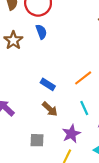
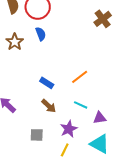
cyan line: (84, 108) -> (81, 105), turned -40

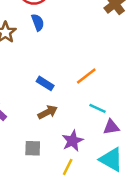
cyan line: (81, 105) -> (98, 108), moved
brown arrow: (49, 106) -> (48, 112), turned -70

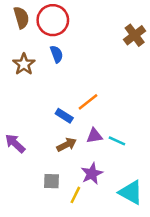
orange line: (86, 76) -> (88, 102), moved
purple triangle: (111, 127) -> (94, 136), moved
yellow line: (68, 167) -> (75, 195), moved

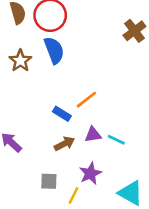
blue semicircle: (57, 54) -> (54, 50), size x1.5

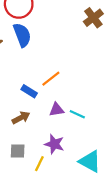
brown arrow: (64, 144) -> (21, 118), moved
purple star: (90, 173) -> (54, 144), turned -30

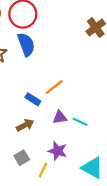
gray square: (18, 151) -> (22, 158), turned -32

